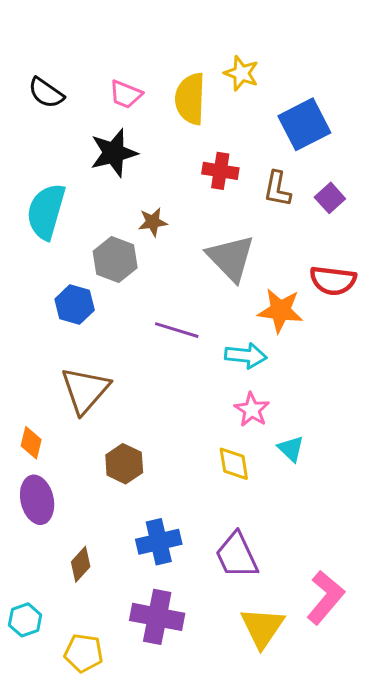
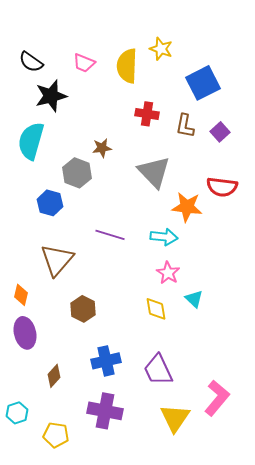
black star: (114, 153) -> (51, 96), moved
purple line: (177, 330) -> (110, 235), moved

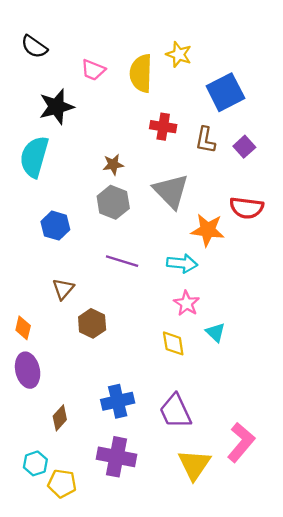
black semicircle: (31, 62) -> (34, 47), moved
gray hexagon: (77, 173) -> (113, 202), moved
brown triangle: (57, 260) -> (63, 289), size x0.6
brown hexagon: (83, 309) -> (92, 323), moved
cyan hexagon: (17, 413) -> (35, 463), moved

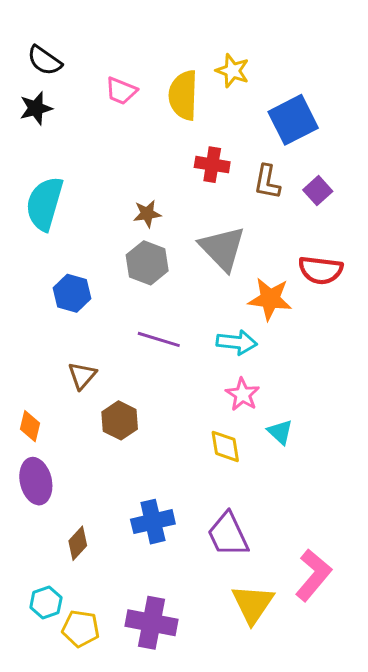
black star: (56, 107) -> (36, 108), moved, size x0.7
purple cross: (116, 457) -> (151, 623), moved

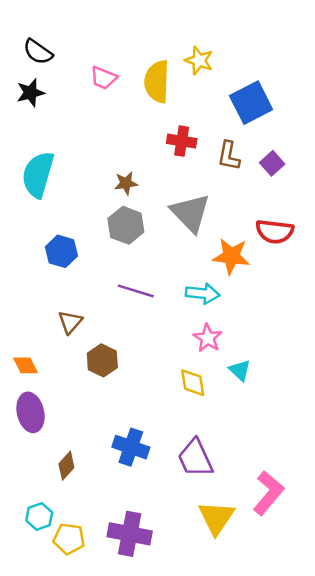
orange diamond: (30, 426) -> (26, 365), turned -40
blue cross: (153, 522) -> (131, 447), turned 32

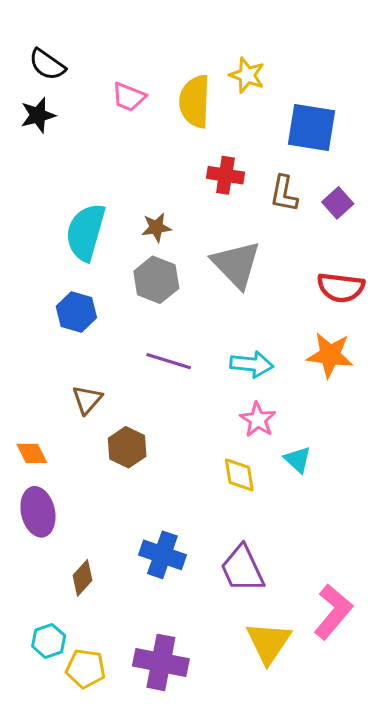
blue square: (251, 103) -> (312, 128), turned 36
cyan semicircle: (38, 174) -> (86, 232), moved
orange star: (231, 256) -> (330, 355), moved

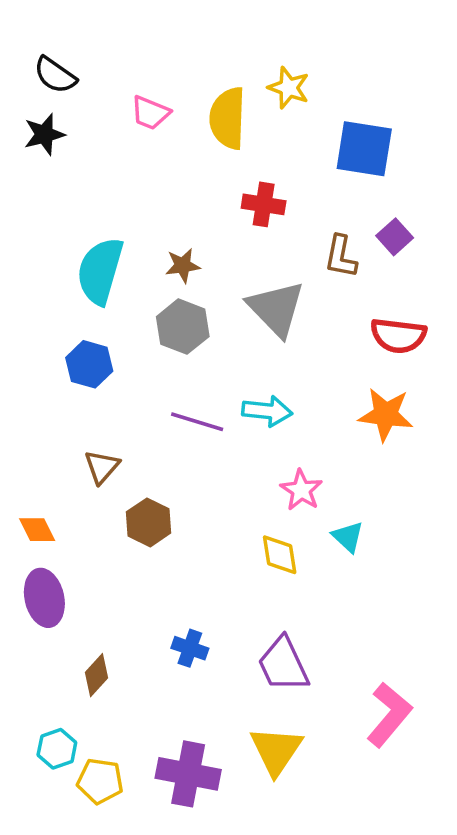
brown L-shape: (284, 194) -> (341, 257), moved
cyan arrow: (252, 364) -> (267, 411), moved
blue cross: (162, 555) -> (190, 648), size x0.7
yellow triangle: (269, 642) -> (276, 751), moved

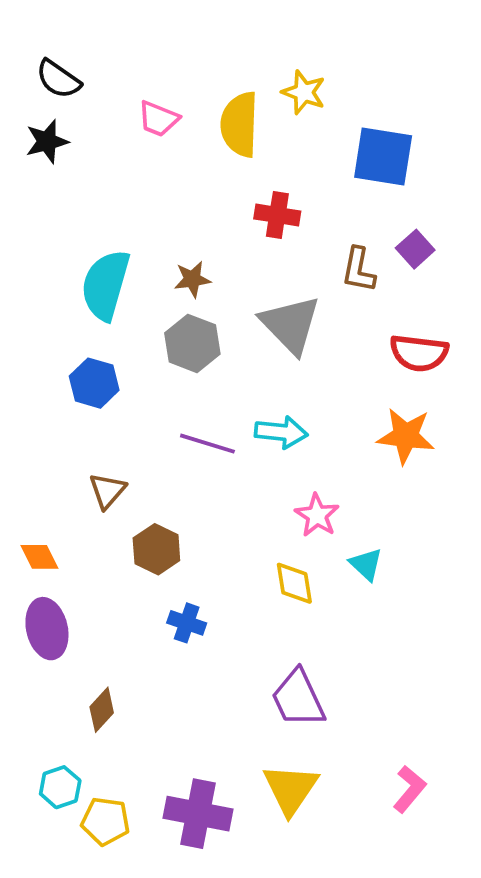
blue cross: (190, 648) -> (187, 623), moved
pink L-shape: (389, 715) -> (410, 789), moved, size x0.7

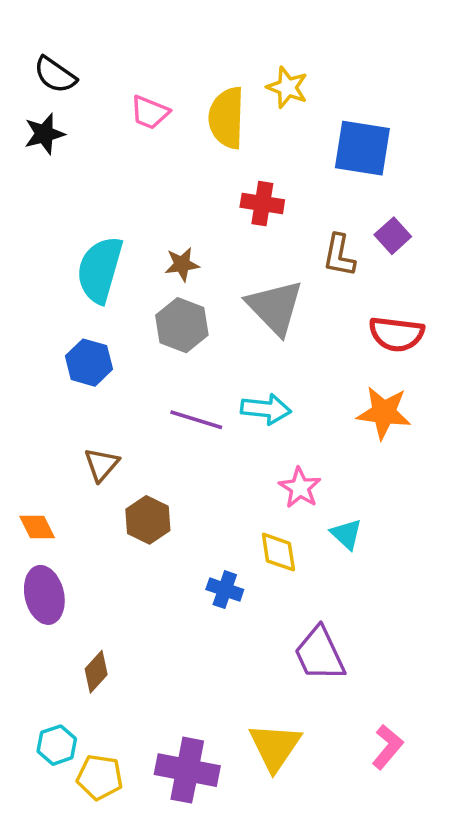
blue cross: (187, 623) -> (225, 590), moved
purple trapezoid: (298, 698) -> (320, 654), moved

